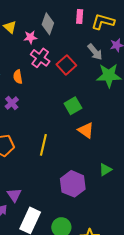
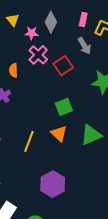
gray arrow: (95, 52) -> (84, 46), moved
orange triangle: (86, 130) -> (59, 134), moved
green triangle: (105, 170) -> (91, 135), moved, size x1.6

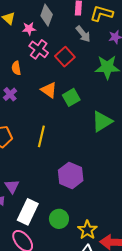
orange triangle: (59, 134) -> (49, 90), moved

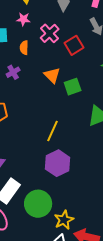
pink star: (29, 29) -> (23, 19), moved
yellow line: (41, 136) -> (52, 131), moved
green circle: (59, 219) -> (38, 204), size x1.4

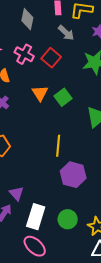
orange triangle: (52, 75) -> (40, 93), turned 30
green circle: (38, 204) -> (68, 219), size x0.7

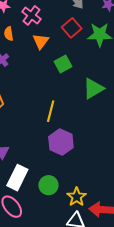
red square: (51, 58) -> (72, 28), moved
orange triangle: (40, 93) -> (41, 41), moved

